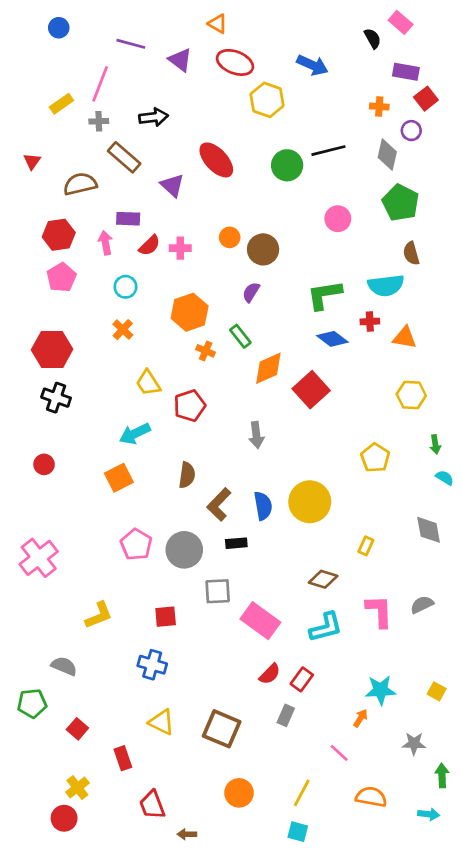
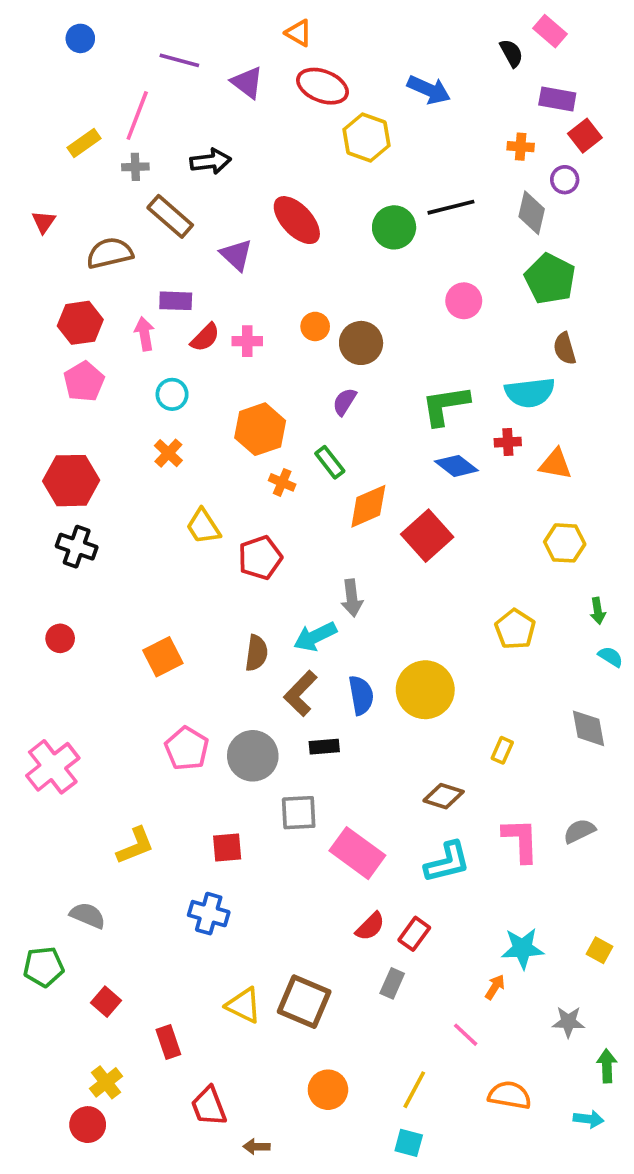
cyan arrow: (135, 434) -> (315, 637), moved
yellow triangle: (162, 722) -> (244, 1005), moved

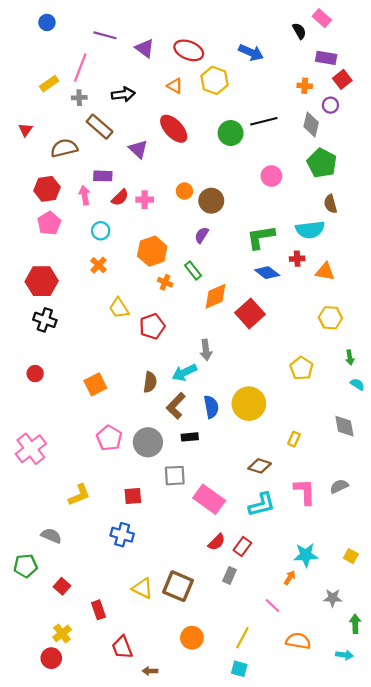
orange triangle: (299, 33) -> (175, 86), moved

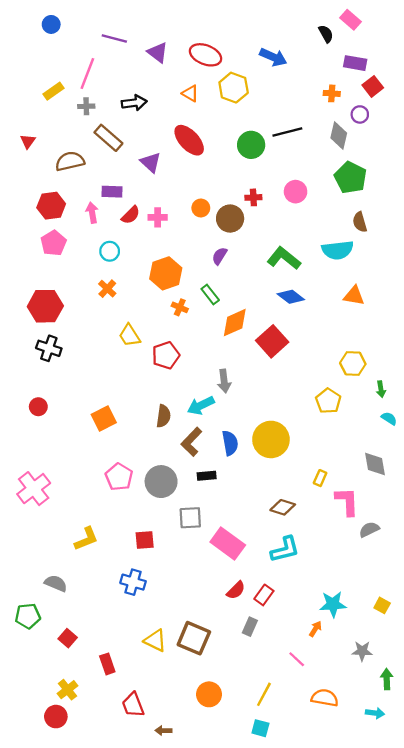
green L-shape: (261, 237) -> (284, 258), turned 48
red cross: (297, 259) -> (253, 197), moved
yellow hexagon: (330, 318) -> (353, 363), moved
pink L-shape: (305, 492) -> (347, 501), moved

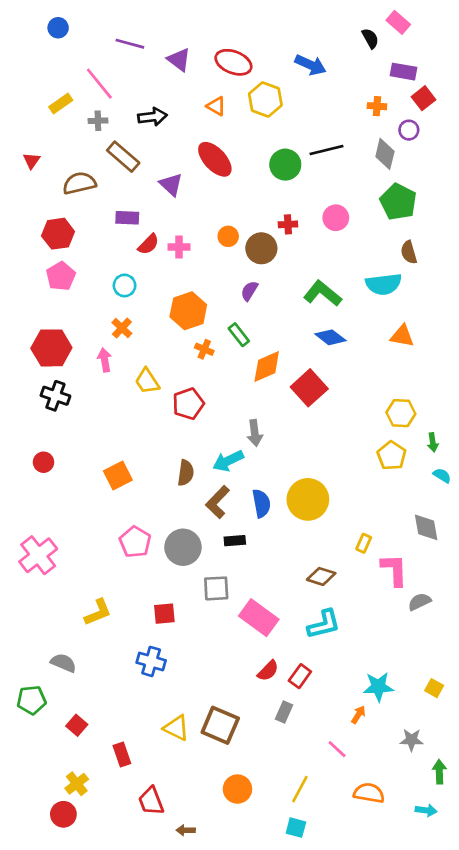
pink line: (87, 74) -> (99, 84), turned -60
pink arrow: (92, 213) -> (105, 360), moved
yellow pentagon: (328, 401) -> (392, 456), moved

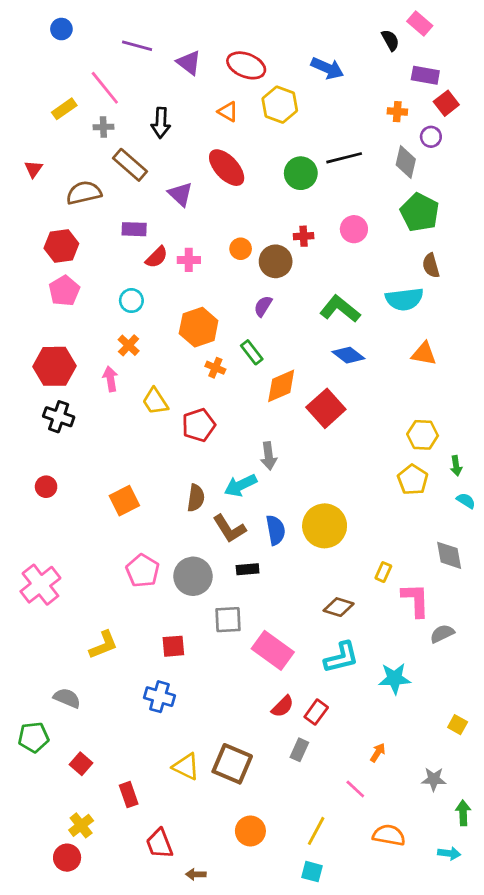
black arrow: (152, 117) -> (161, 123), turned 100
brown L-shape: (218, 502) -> (229, 529), turned -76
cyan star: (378, 687) -> (395, 678), moved

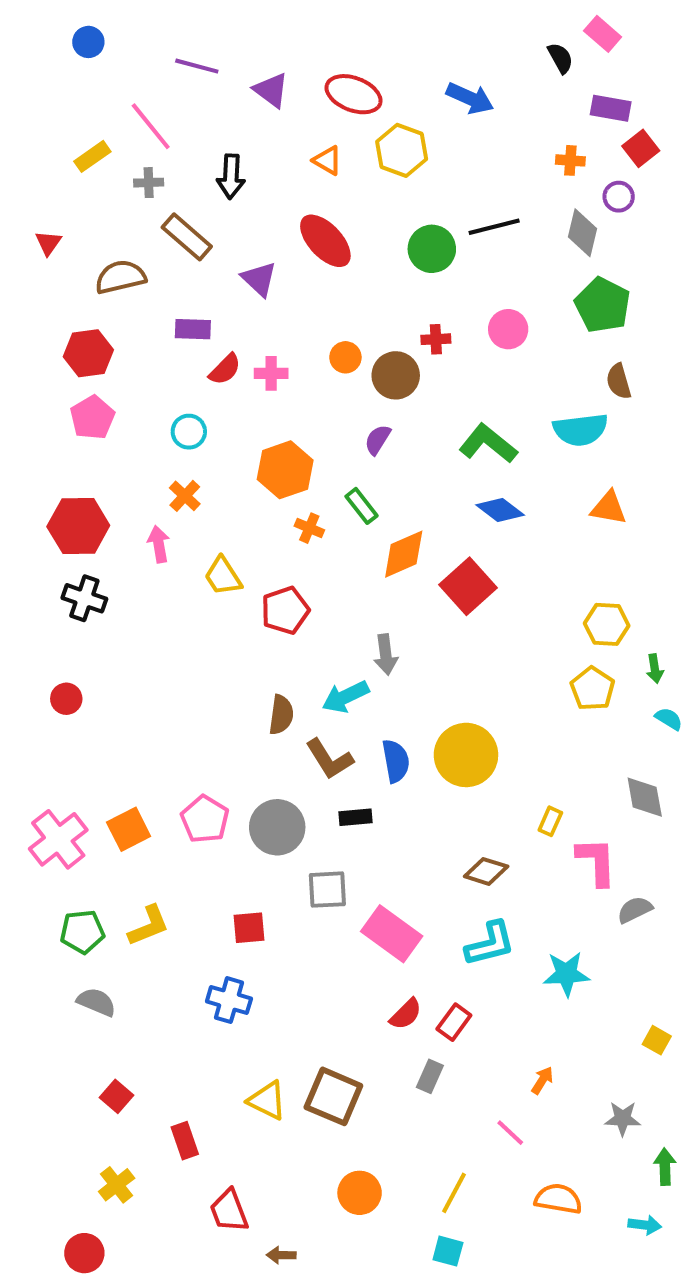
orange square: (124, 501) -> (129, 829), moved
green pentagon: (33, 737) -> (82, 932), moved
red circle: (67, 858) -> (84, 1253), moved

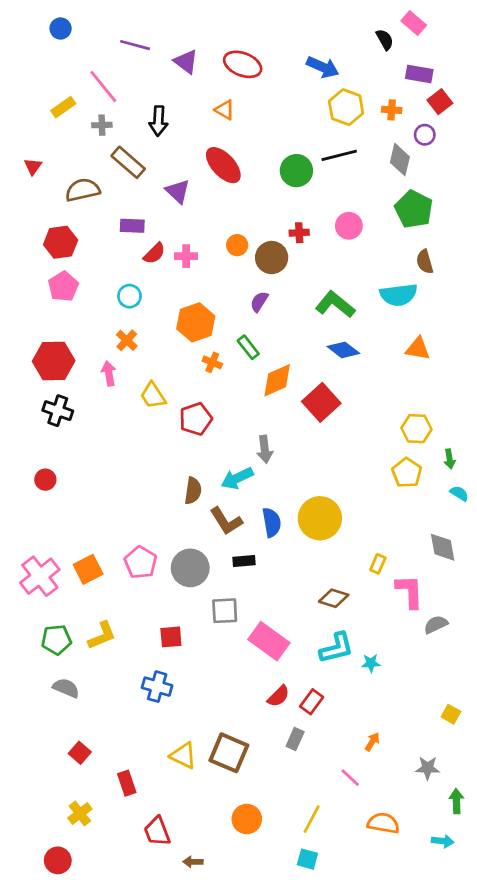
yellow hexagon: (402, 150) -> (346, 107), moved
cyan star: (566, 974) -> (371, 663), moved, size x0.6

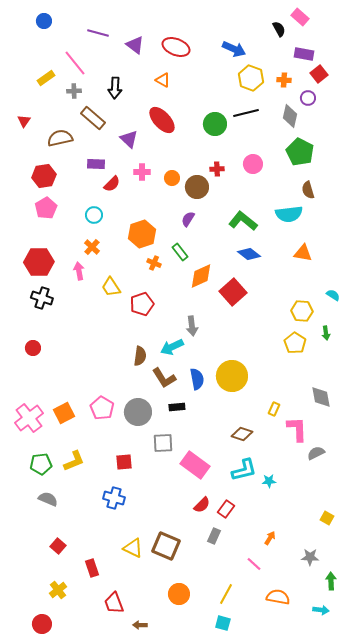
pink cross: (186, 256) -> (142, 172), moved
cyan semicircle: (459, 493) -> (333, 295), moved

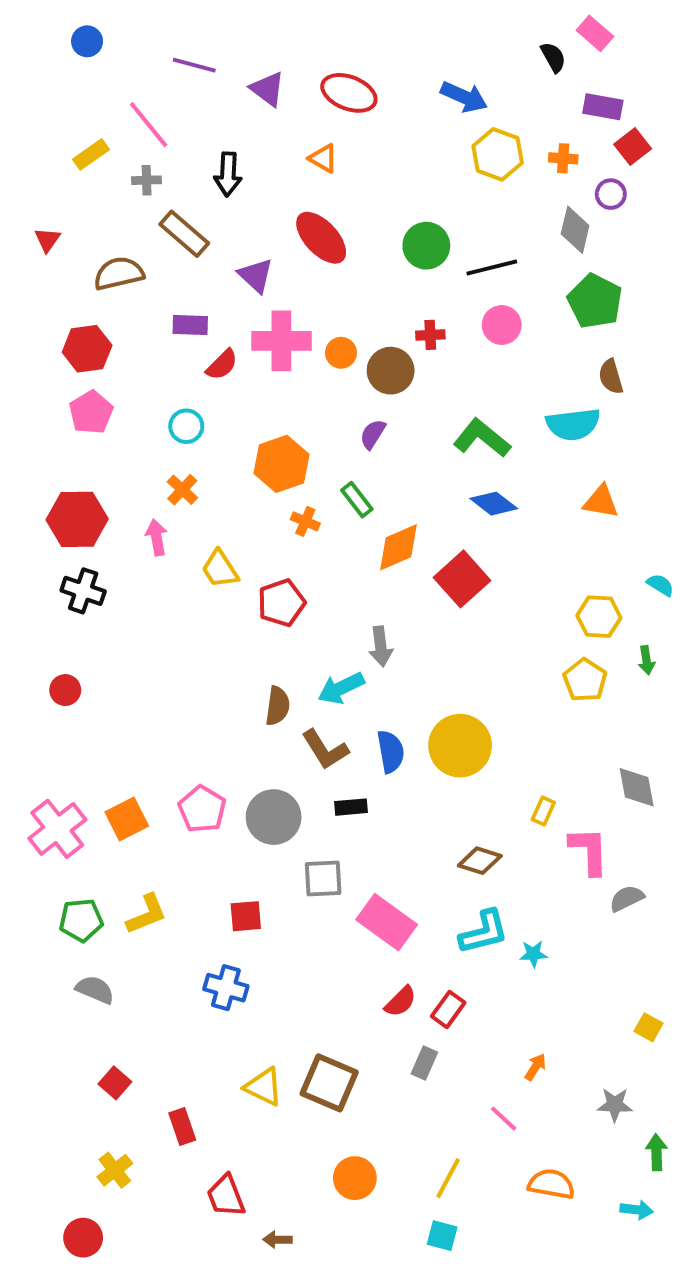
black line: (246, 113) -> (492, 267), moved
pink cross: (142, 172) -> (281, 341), size x1.8

